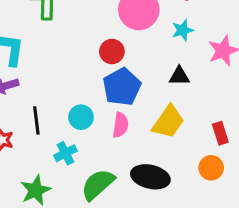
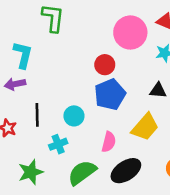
pink semicircle: (120, 125) -> (109, 142), moved
black ellipse: (150, 177) -> (126, 171), turned -52

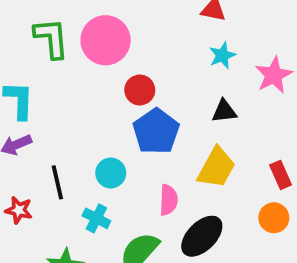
pink circle: (130, 33) -> (106, 40), moved
cyan cross: (58, 144) -> (96, 218), turned -30

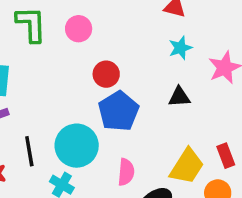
pink circle: (106, 40) -> (79, 29), size x0.6
yellow trapezoid: (216, 168) -> (187, 166), moved
cyan circle: (111, 173) -> (77, 146), size x1.6

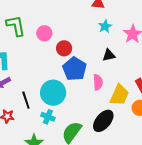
pink circle: (79, 29) -> (44, 33), moved
pink semicircle: (126, 172) -> (98, 82), moved

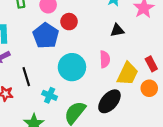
blue pentagon: (75, 69) -> (46, 36), moved
cyan circle: (53, 93) -> (72, 67), moved

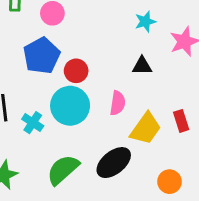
red circle: (69, 22) -> (76, 71), moved
orange circle: (149, 88) -> (169, 182), moved
cyan cross: (50, 95) -> (33, 123), moved

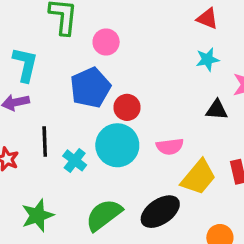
black triangle: (142, 66) -> (217, 110), moved
pink semicircle: (118, 103) -> (170, 147), turned 70

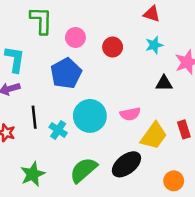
red circle: (127, 107) -> (113, 47), moved

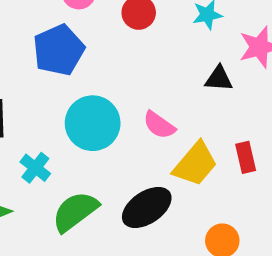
pink semicircle: (130, 114) -> (159, 125), turned 42
cyan cross: (58, 130) -> (35, 168), moved

